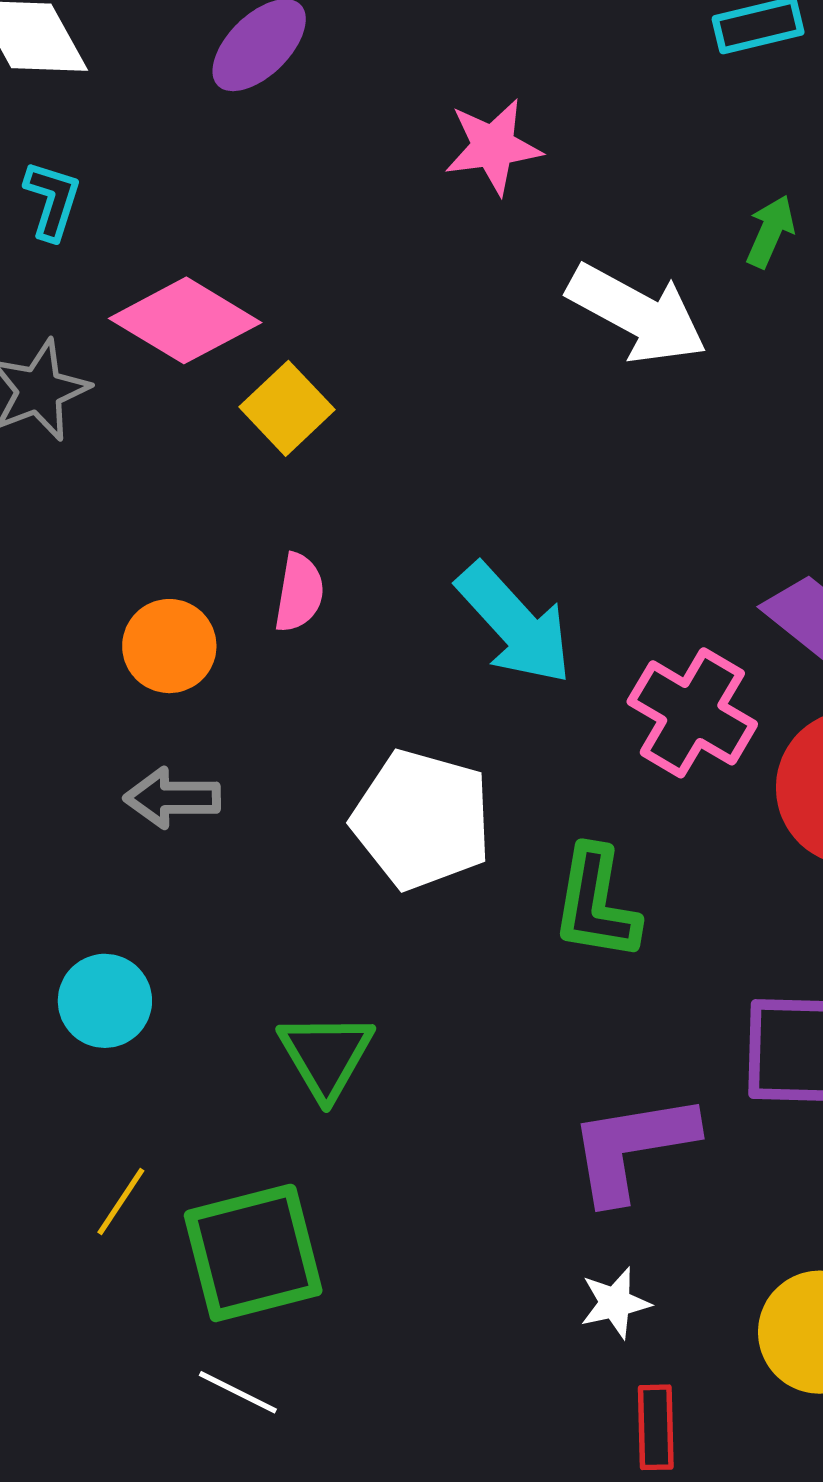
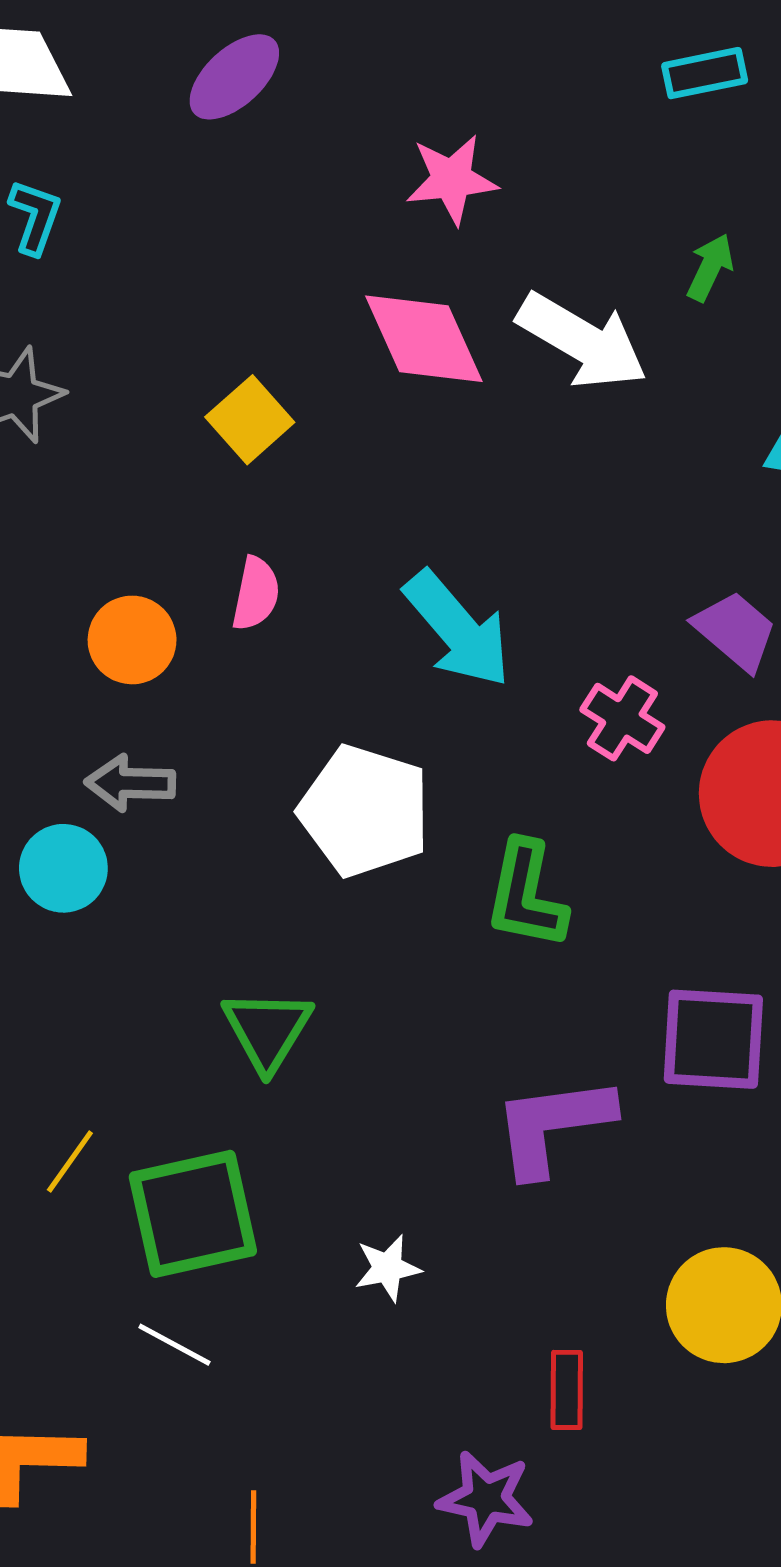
pink diamond: (185, 320) -> (424, 339), moved, turned 33
pink cross: (692, 713) -> (622, 718), size x0.7
cyan circle: (105, 1001) -> (63, 868), moved
white star: (615, 1303) -> (388, 1268), moved

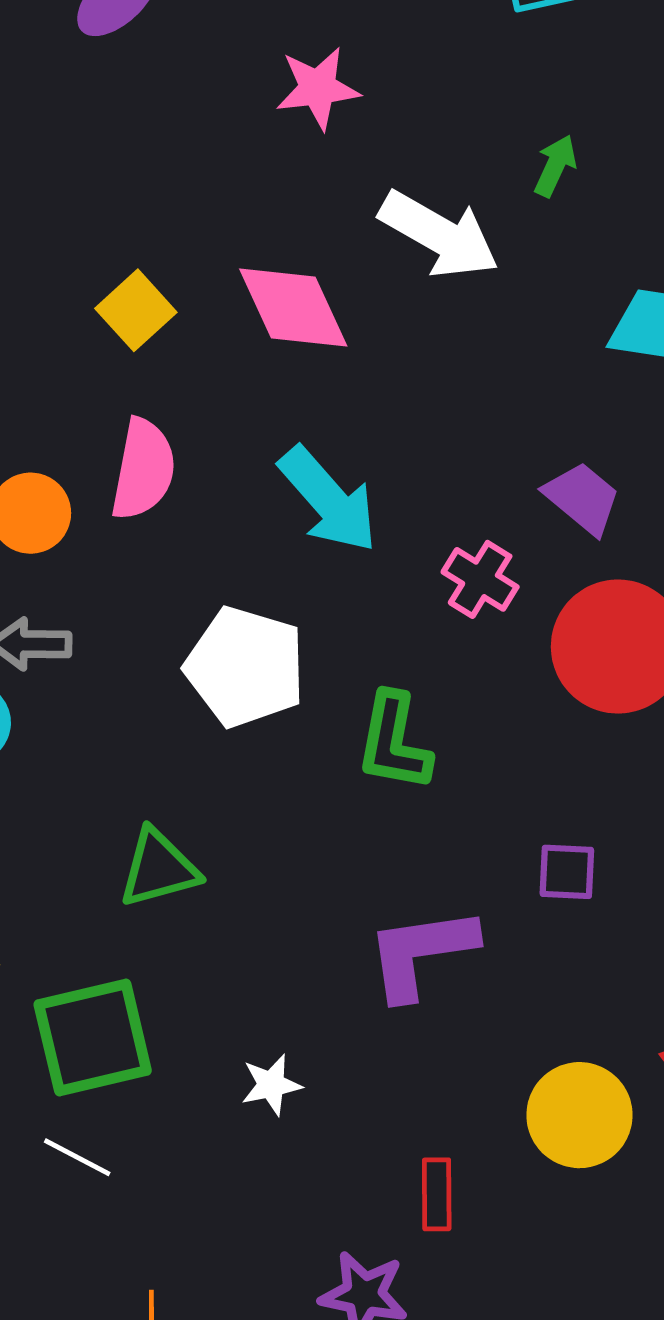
pink diamond: (424, 339) -> (293, 308), moved
pink semicircle: (256, 594) -> (143, 469), size x1.5
green triangle: (267, 1030) -> (159, 868), turned 44
purple square: (713, 1039) -> (567, 872), size x0.6

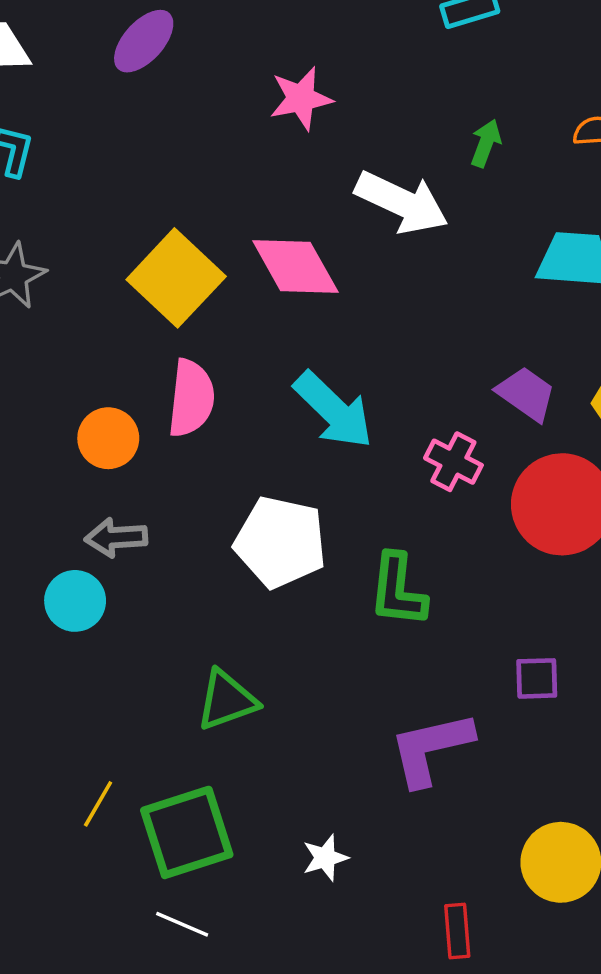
yellow square: (136, 310) -> (176, 278), size x1.6

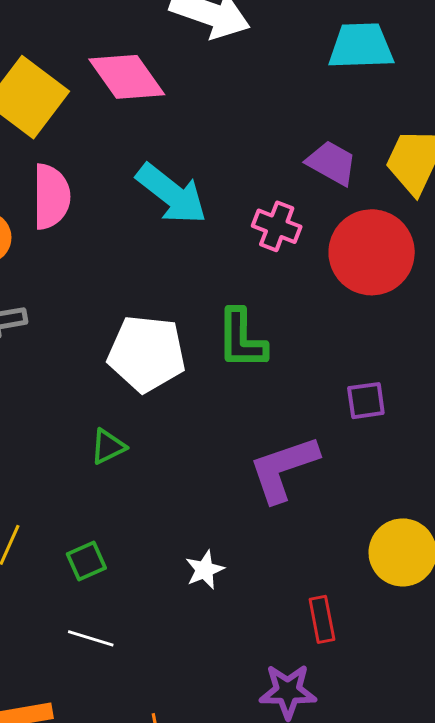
white pentagon: (280, 542) -> (147, 354), moved
green triangle: (227, 700) -> (108, 447), size x0.7
green square: (187, 832) -> (86, 561), size x0.5

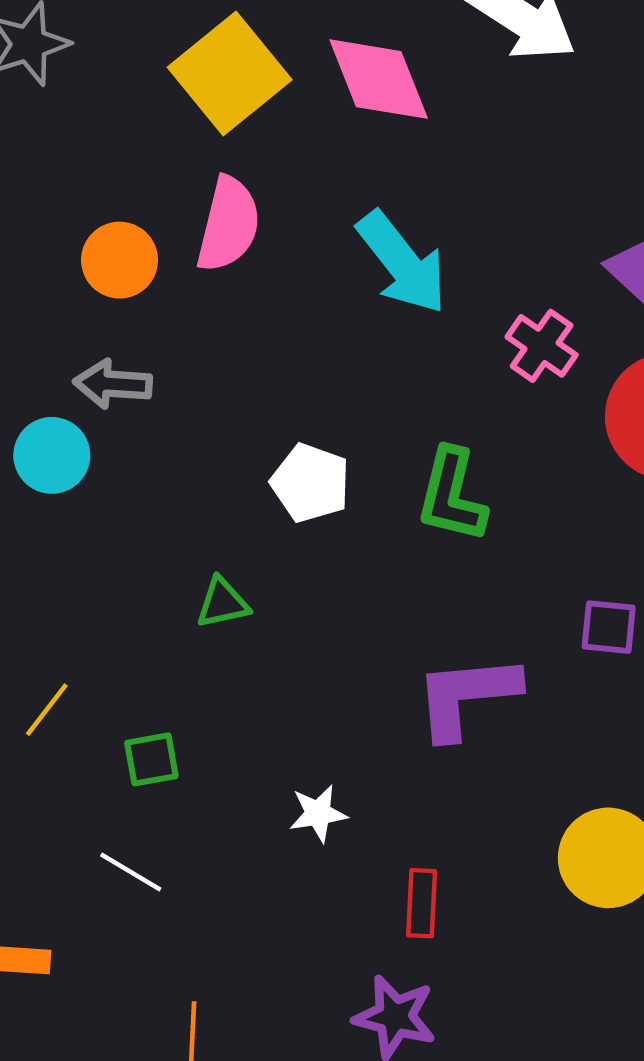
white pentagon: (147, 354) -> (310, 483), size x0.7
red rectangle: (322, 619) -> (422, 903), moved

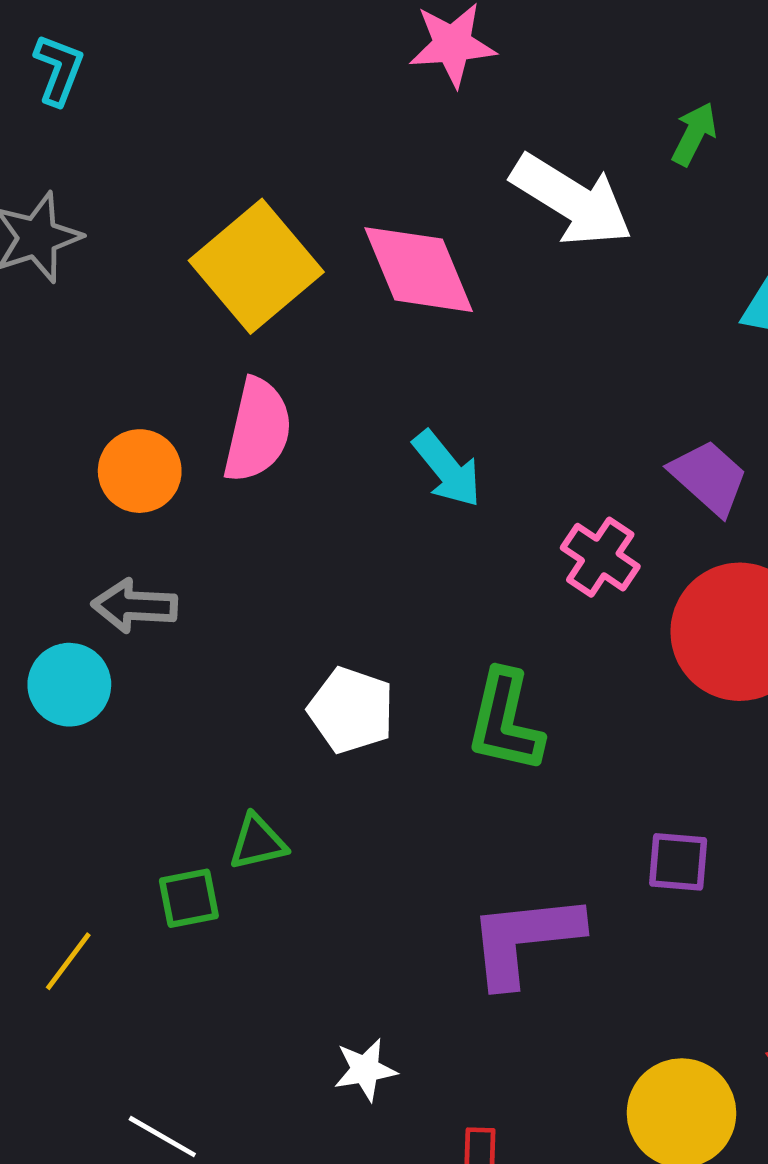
cyan arrow: (402, 263) -> (447, 469), size x0.7
green square: (151, 759) -> (189, 898), moved

